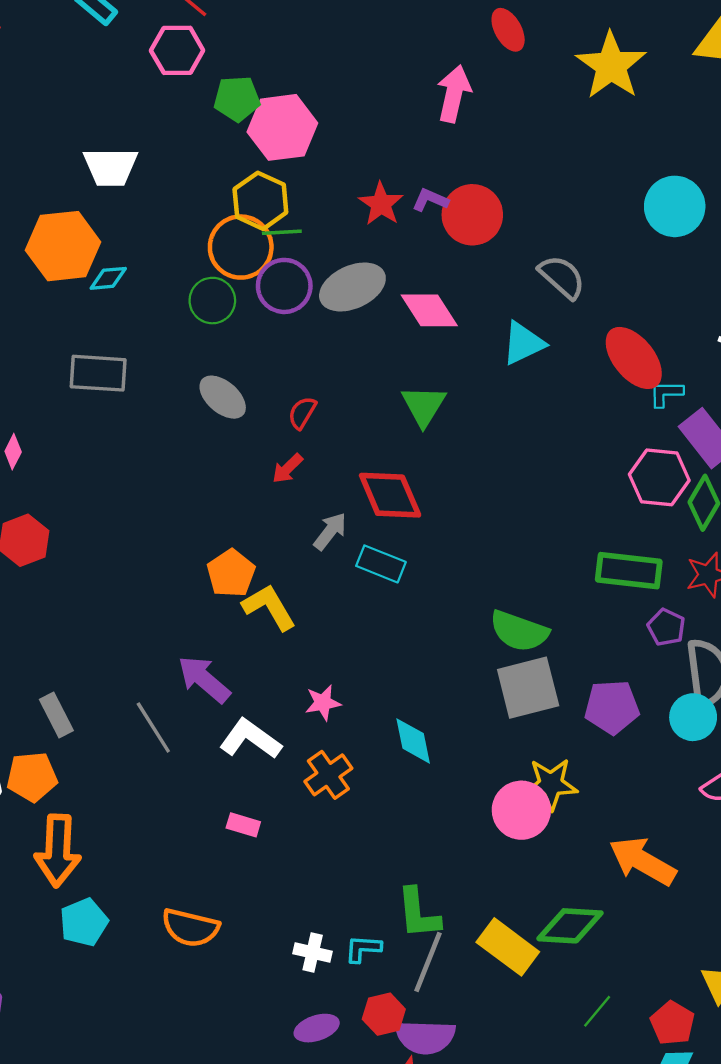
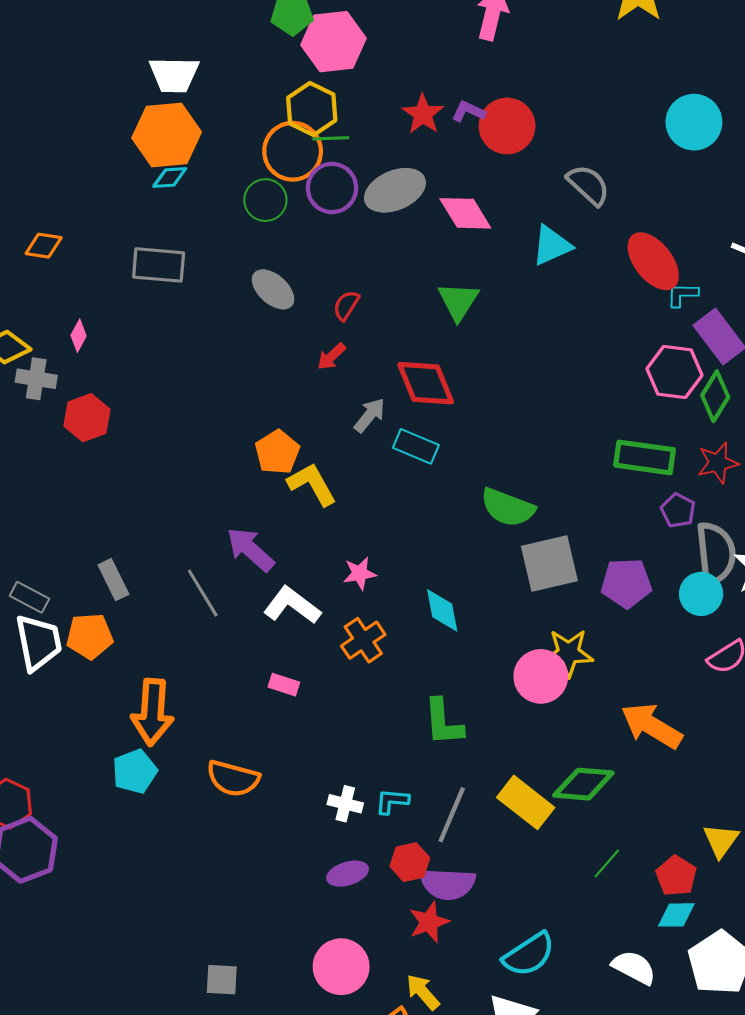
orange hexagon: (63, 246) -> (167, 135), moved
green semicircle: (519, 631) -> (508, 508), moved
orange arrow: (58, 851) -> (152, 712), moved
green L-shape: (418, 913) -> (443, 722), moved

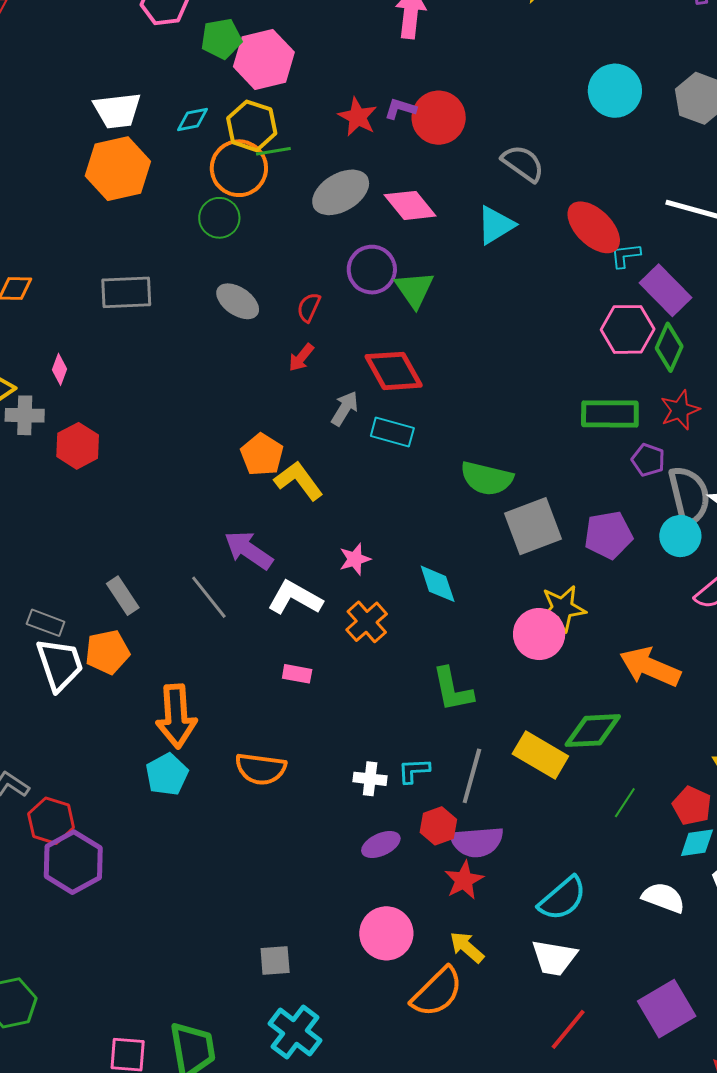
cyan diamond: (170, 178) -> (193, 119), moved
purple circle: (332, 188) -> (372, 270), moved

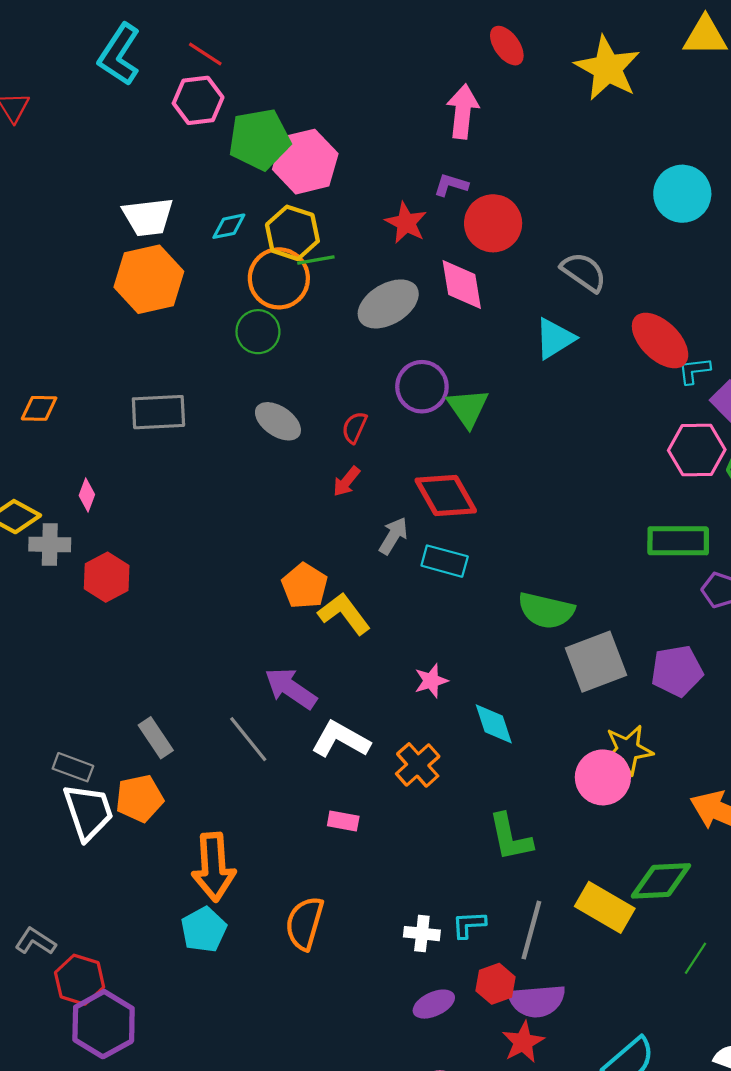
green pentagon: (221, 39) -> (259, 139), size x1.4
purple L-shape: (400, 109) -> (451, 185), moved
pink diamond: (410, 205) -> (462, 284), moved, turned 30
pink star: (355, 559) -> (431, 681), moved
orange semicircle: (261, 769) -> (304, 923), turned 99

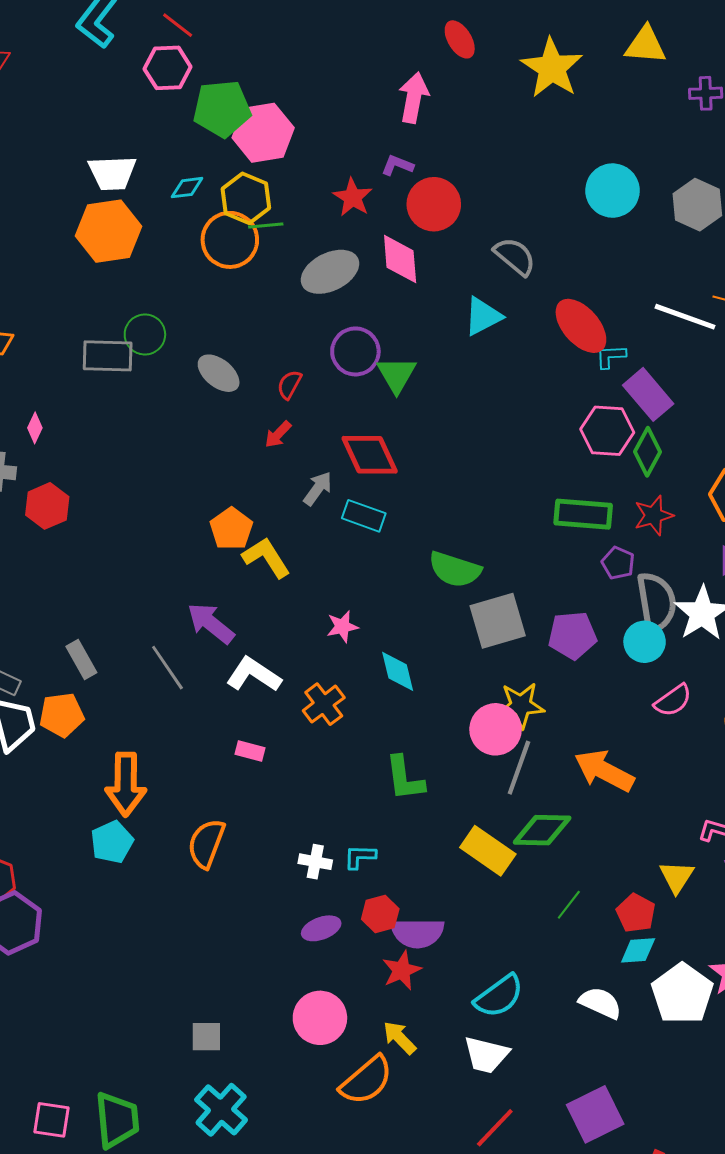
green circle: (258, 332) -> (145, 334), moved
gray line: (531, 930) -> (519, 768), moved

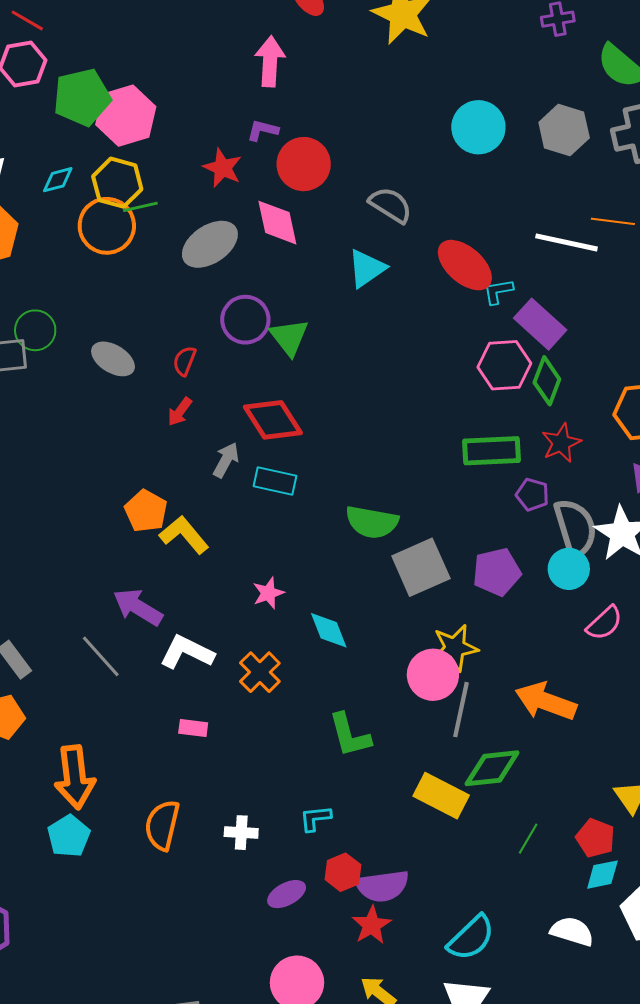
white cross: (315, 862) -> (241, 833), moved

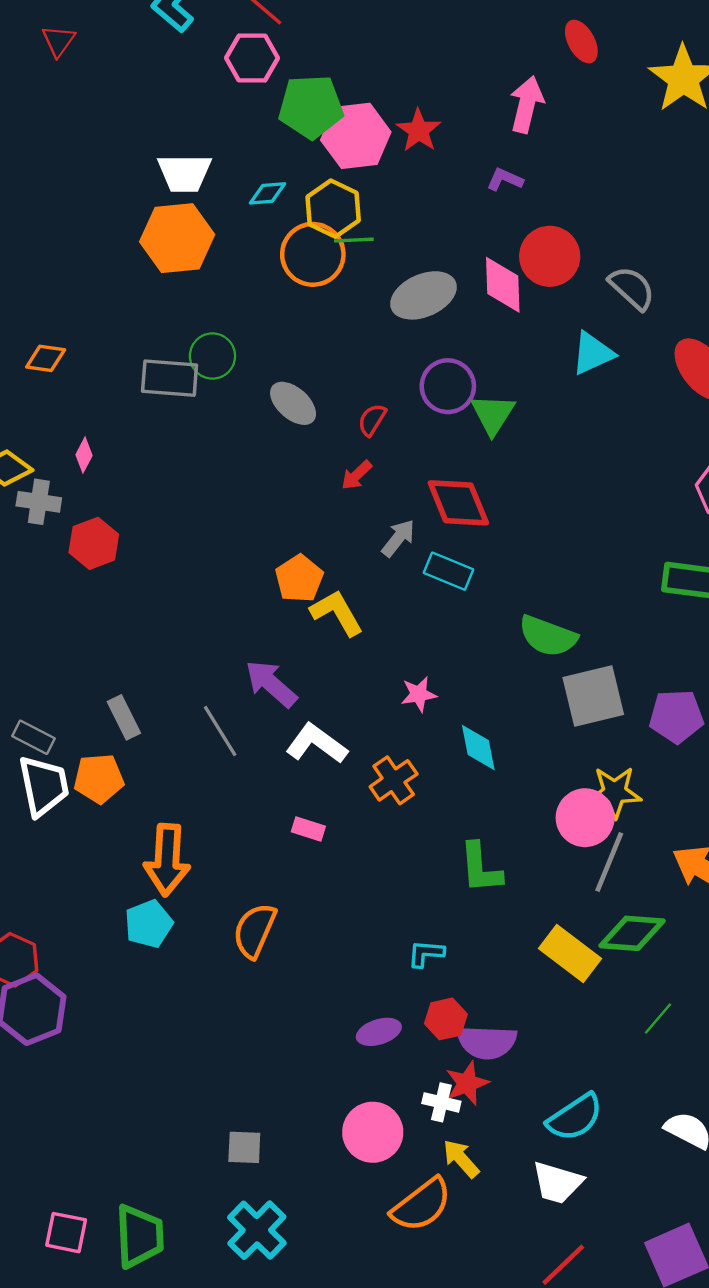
red circle: (304, 164) -> (550, 256), moved
red star: (223, 168) -> (419, 131), moved
white cross: (241, 833) -> (441, 1102), moved

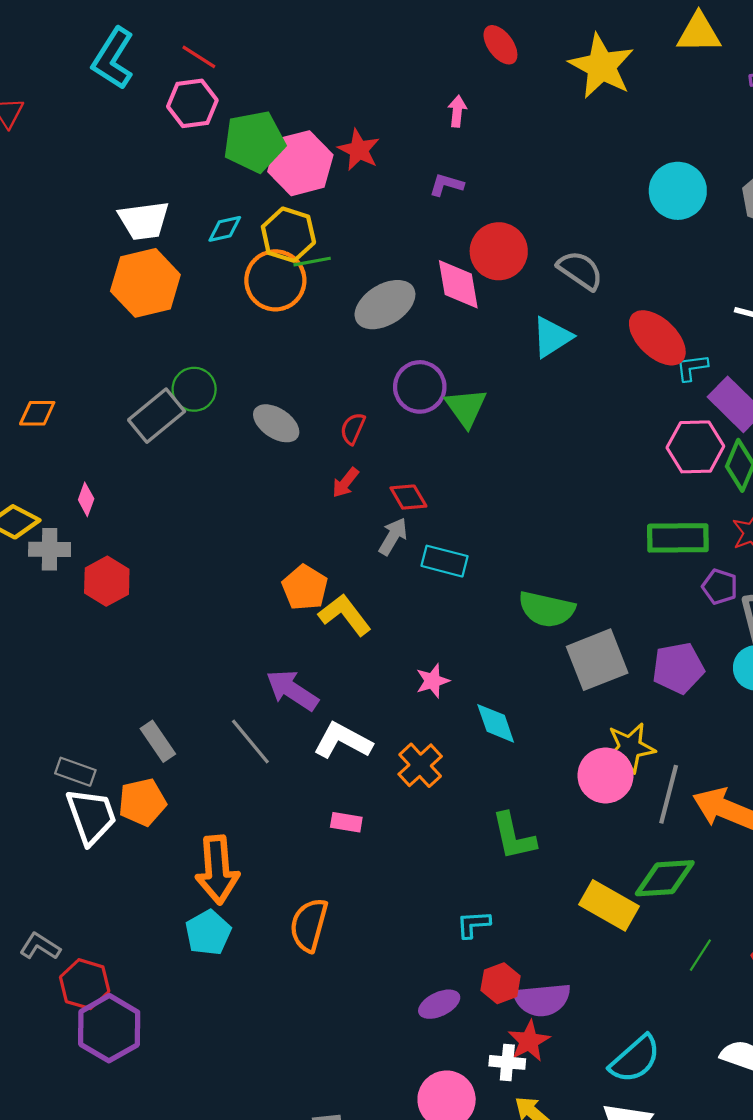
pink arrow: (527, 104) -> (457, 111), size x0.6
gray rectangle: (170, 378) -> (157, 416), turned -36
red diamond: (458, 503) -> (408, 497), moved, size x0.6
gray line: (609, 862) -> (669, 794), moved

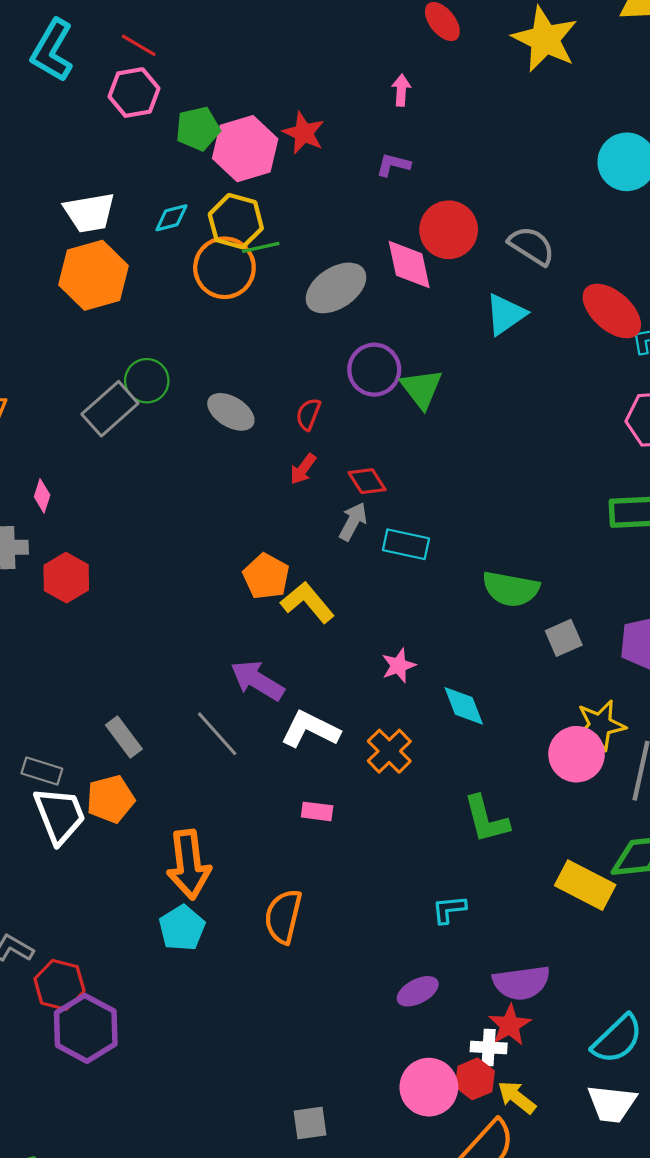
green pentagon: (254, 142) -> (198, 129), size x0.7
gray square: (597, 660) -> (564, 638), size x0.6
red hexagon: (501, 983) -> (475, 1079), moved

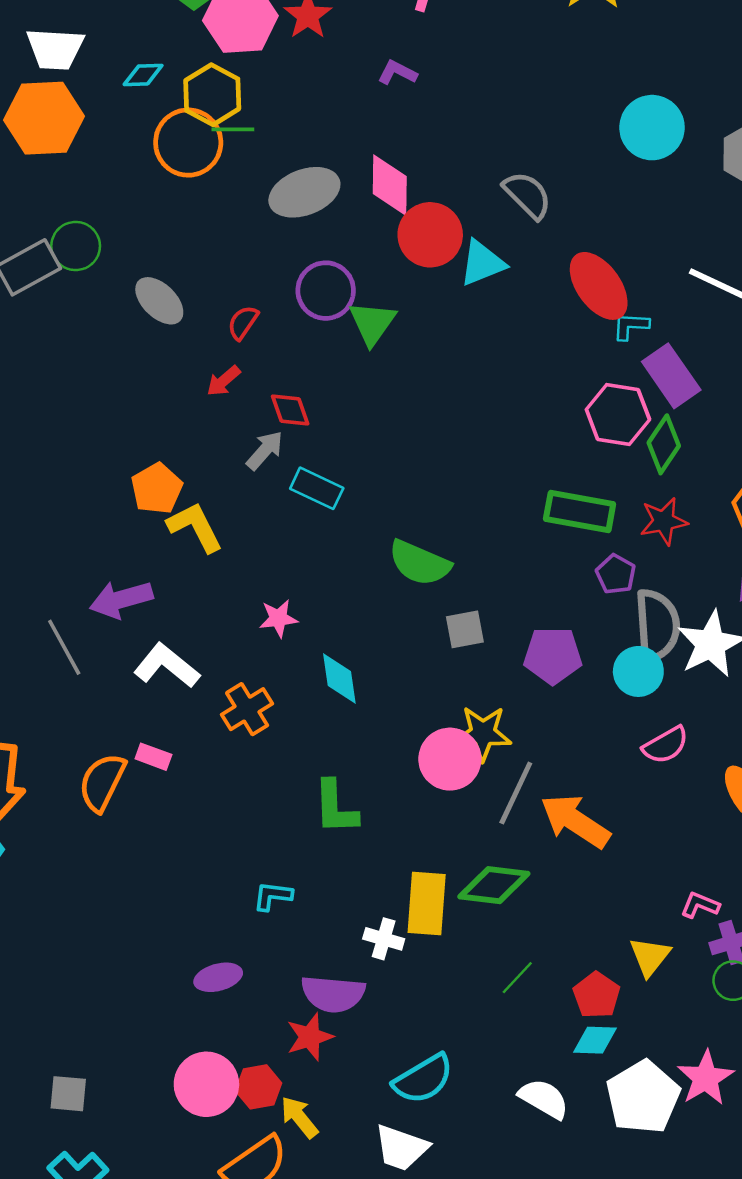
red circle: (449, 230) -> (430, 235), moved
purple arrow: (257, 680) -> (121, 599), turned -60
yellow rectangle: (585, 885) -> (427, 904), turned 54
orange semicircle: (283, 916) -> (102, 782), moved
white cross: (489, 1047) -> (384, 939), moved

